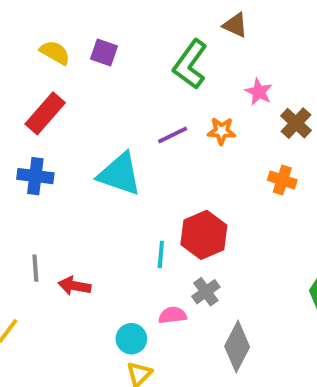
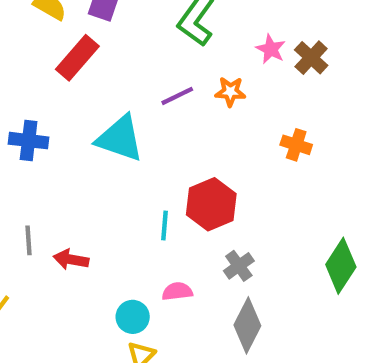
red rectangle: (45, 113) -> (77, 58), moved
brown cross: (296, 123) -> (311, 58), moved
gray cross: (206, 292) -> (239, 266), moved

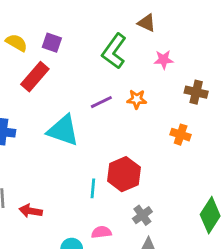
pink star: (271, 49) -> (164, 60), moved, turned -30
brown cross: (311, 58) -> (196, 92), moved, turned -30

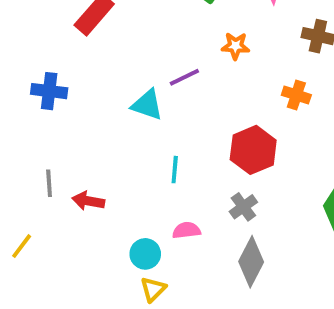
purple line: (101, 102) -> (184, 77), moved
cyan triangle: (63, 130) -> (147, 105), moved, size x0.7
red hexagon: (124, 174) -> (253, 150), moved

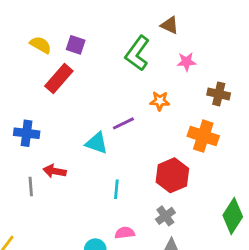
orange cross: (296, 95) -> (203, 136), size x1.5
gray line: (49, 183) -> (31, 187), moved
red arrow: (88, 201) -> (55, 171), moved

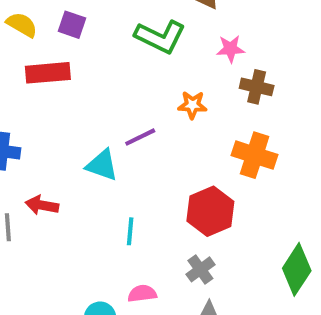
green L-shape: (137, 53) -> (160, 37), turned -100
red rectangle: (59, 79) -> (48, 73), turned 44
brown cross: (219, 94) -> (257, 87), moved

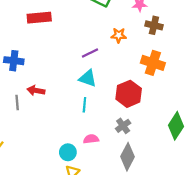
cyan triangle: (102, 165) -> (88, 78), moved

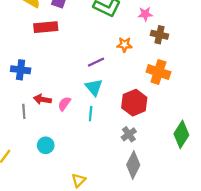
cyan triangle: (88, 78) -> (94, 87), turned 30
pink semicircle: (91, 139) -> (64, 104), moved, turned -48
cyan circle: (68, 152) -> (46, 145), moved

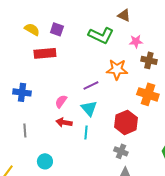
orange star: (124, 45) -> (117, 69), size x1.5
red arrow: (42, 99) -> (64, 122), moved
pink semicircle: (64, 104) -> (61, 101), moved
gray cross: (129, 134) -> (121, 151), turned -32

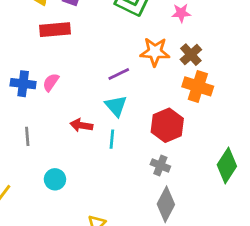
brown cross: (149, 60) -> (191, 55), moved, turned 35
pink semicircle: (61, 101) -> (51, 82), moved

